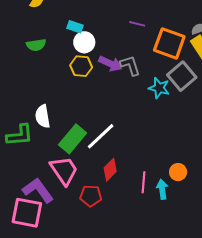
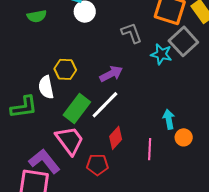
purple arrow: (110, 64) -> (111, 74), moved, turned -50
yellow hexagon: (81, 66) -> (65, 69), moved
cyan arrow: (162, 189) -> (169, 119), moved

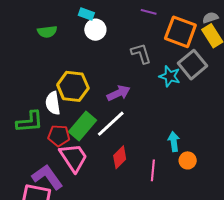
yellow hexagon: (65, 69) -> (73, 86), size x1.4
red pentagon: (97, 165) -> (59, 136), moved

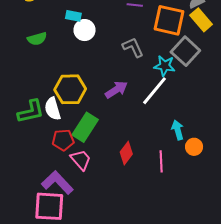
green L-shape: (30, 122) -> (31, 111), moved
white line: (111, 124) -> (154, 91), moved
pink trapezoid: (74, 158) -> (81, 160), size x0.7

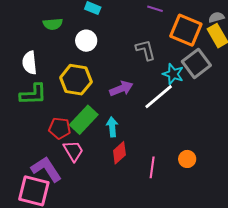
white circle: (85, 30) -> (86, 41), moved
white semicircle: (53, 109) -> (30, 63), moved
cyan arrow: (178, 130) -> (112, 127), moved

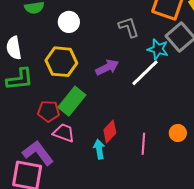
cyan arrow: (112, 127) -> (99, 149), moved
pink trapezoid: (73, 151) -> (64, 133), turned -35

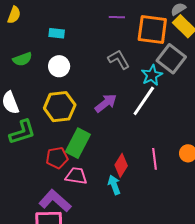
cyan star: (158, 49) -> (152, 75), turned -30
pink line: (143, 144) -> (154, 159), moved

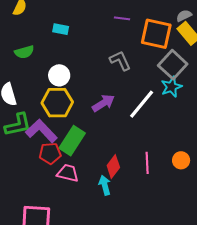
white circle: (59, 66) -> (59, 75), moved
cyan star: (152, 75) -> (171, 87), moved
purple L-shape: (55, 201) -> (41, 131), moved

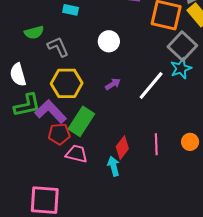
gray L-shape: (120, 61) -> (58, 47), moved
white circle: (59, 75) -> (109, 41), moved
purple arrow: (103, 103) -> (113, 84), size x0.7

